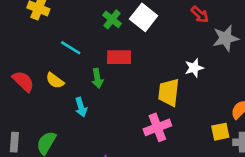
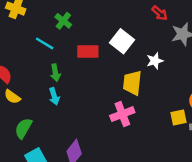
white square: (144, 17) -> (122, 41), moved
green cross: (112, 19) -> (63, 21), moved
green arrow: (97, 78) -> (55, 73), moved
yellow semicircle: (55, 81) -> (12, 97), moved

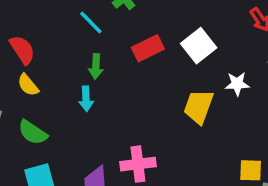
red rectangle: (88, 52) -> (148, 48), turned -40
pink cross: (122, 114) -> (138, 164), moved
green semicircle: (23, 128) -> (33, 132), turned -100

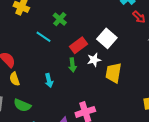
green arrow: (96, 66) -> (72, 65), moved
white star: (237, 84) -> (94, 60), moved
yellow semicircle: (28, 85) -> (15, 79), turned 32

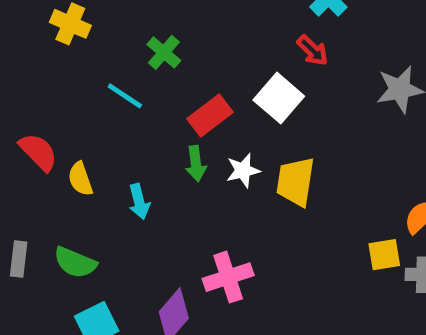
red arrow: (139, 17) -> (313, 50), moved
white star: (94, 60) -> (243, 170), moved
yellow semicircle: (15, 79) -> (80, 179), moved

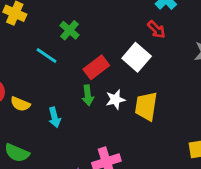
yellow semicircle: (80, 179) -> (20, 104), turned -48

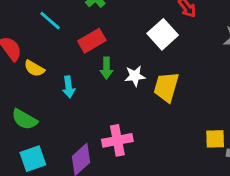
cyan line: (46, 55) -> (50, 21), moved
red rectangle: (96, 67) -> (92, 41), moved

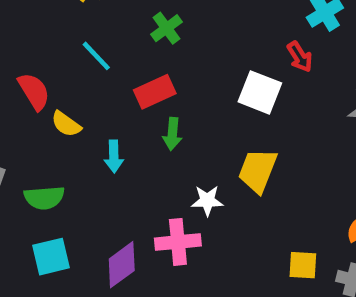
white square: (163, 34) -> (260, 92), turned -32
white star: (135, 76) -> (207, 201), moved
green semicircle: (24, 119) -> (44, 198), turned -40
yellow square: (215, 139) -> (303, 265), moved

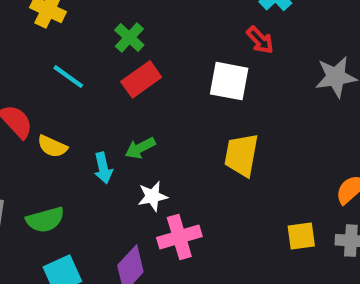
red rectangle: (155, 92) -> (141, 79), moved
green arrow: (172, 134) -> (140, 148), moved, turned 68
white star: (207, 201) -> (153, 196), moved

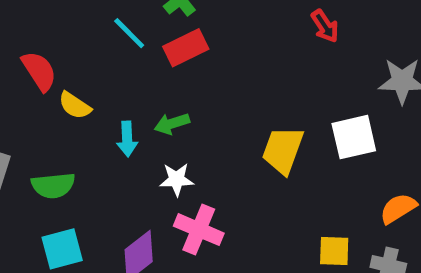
cyan line: (68, 77) -> (129, 33), moved
white square: (229, 81) -> (354, 137), moved, turned -33
pink cross: (179, 237) -> (199, 230), turned 30

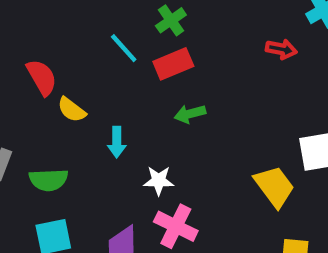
red arrow: (325, 26) -> (281, 49), moved, turned -48
green arrow: (172, 124) -> (190, 114), moved
yellow trapezoid: (283, 150) -> (274, 186), moved, turned 120

